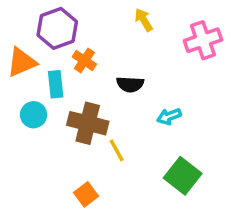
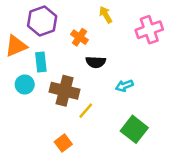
orange cross: (84, 61) -> (79, 37), moved
yellow line: (117, 150) -> (86, 111), turned 70

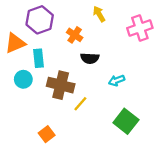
orange square: (63, 143) -> (47, 134), moved

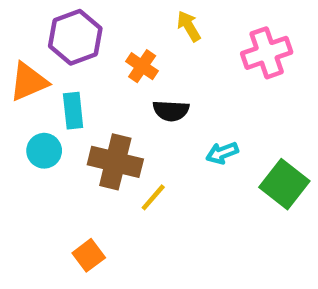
green square: (126, 121) -> (284, 184), moved

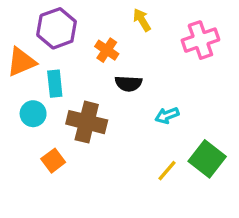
green square: (284, 184) -> (207, 159), moved
yellow line: (153, 197) -> (167, 171), moved
orange square: (89, 255) -> (53, 161), moved

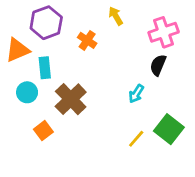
black semicircle: (128, 84) -> (158, 65), moved, turned 110
cyan arrow: (167, 115) -> (136, 94), turned -36
brown cross: (87, 122) -> (71, 99), turned 32

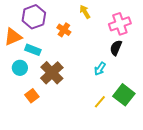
cyan rectangle: (45, 68) -> (33, 50), turned -63

